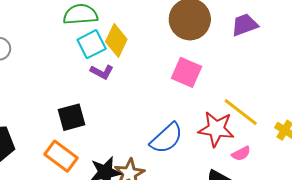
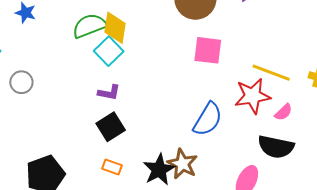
yellow diamond: (116, 41) -> (115, 28), moved
purple L-shape: (102, 72) -> (109, 92), moved
orange rectangle: (61, 156) -> (112, 167), size x0.6

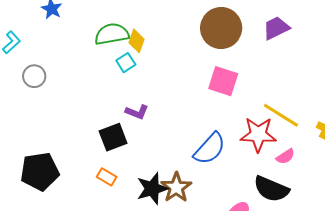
yellow diamond: (115, 28) -> (137, 41), size x0.7
cyan square: (109, 51) -> (126, 63), size x0.7
purple L-shape: (109, 92) -> (137, 112), moved

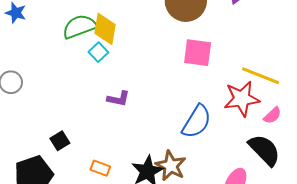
yellow diamond: (137, 41) -> (105, 29), size x1.4
black square: (113, 137) -> (60, 141), moved, size x0.7
black semicircle: (271, 189) -> (264, 150), turned -147

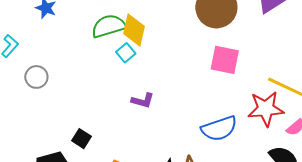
blue semicircle: (197, 122) -> (219, 129), turned 36
black square: (60, 141) -> (82, 139), turned -30

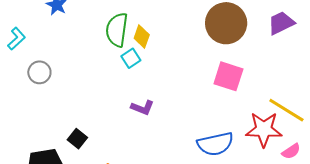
green semicircle: (109, 26) -> (117, 30), turned -72
yellow diamond: (134, 30) -> (142, 37), size x0.7

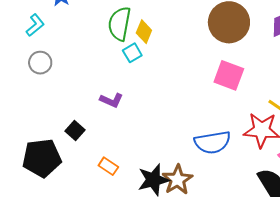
cyan L-shape: (17, 39) -> (35, 25), moved
purple L-shape: (142, 108) -> (111, 100), moved

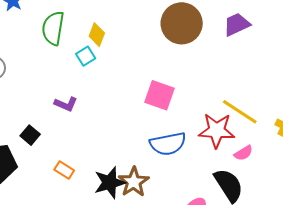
green semicircle: (120, 24) -> (53, 28), moved
pink square: (229, 75) -> (160, 95), moved

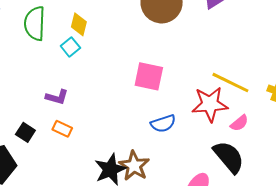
blue semicircle: (168, 144) -> (163, 124), size x0.7
orange rectangle: (64, 170) -> (62, 129), moved

